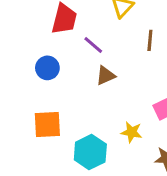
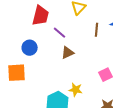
orange square: (47, 125) -> (17, 73), moved
yellow star: (132, 132) -> (76, 90), moved

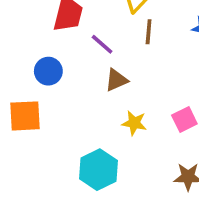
brown line: (97, 30) -> (149, 32), moved
yellow star: (76, 90) -> (134, 123), moved

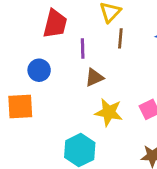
purple line: (102, 44) -> (83, 48), turned 48
yellow star: (134, 123) -> (109, 112), size x1.4

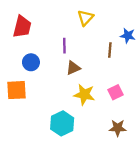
red trapezoid: (55, 24) -> (22, 27), moved
brown line: (120, 38) -> (110, 50), moved

